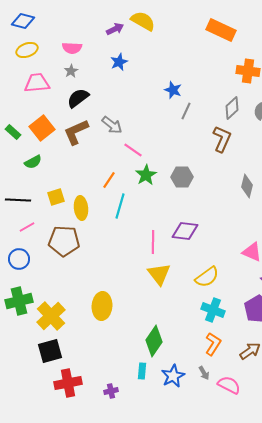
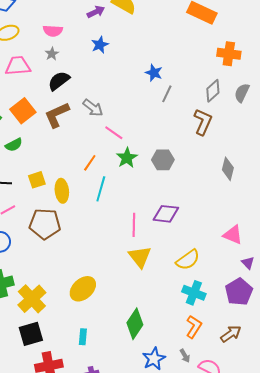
yellow ellipse: (102, 306) -> (83, 289), turned 44
cyan rectangle: (142, 371) -> (83, 337), moved

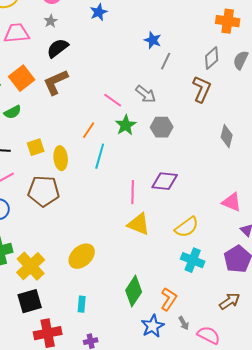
gray arrow: (93, 108) -> (146, 94), moved
yellow triangle: (140, 257) -> (139, 224), turned -30
orange L-shape: (194, 327) -> (169, 299), moved

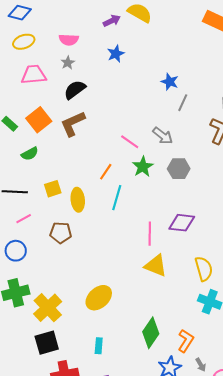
brown pentagon: (44, 191) -> (61, 233), size x0.7
yellow semicircle: (187, 227) -> (204, 269), turned -70

